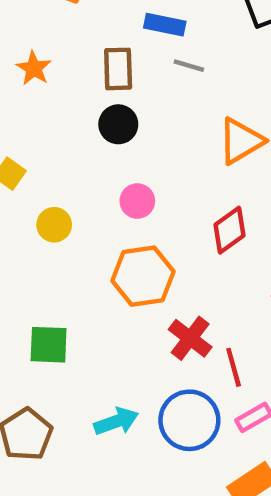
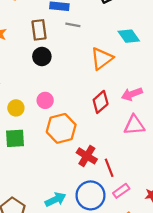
pink circle: (137, 201) -> (45, 100), moved
green square: (49, 345) -> (15, 138), moved

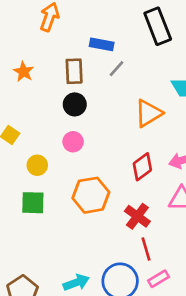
gray line: (73, 25) -> (116, 69), turned -64
pink circle: (45, 100) -> (73, 142), moved
red cross: (87, 156) -> (137, 216), moved

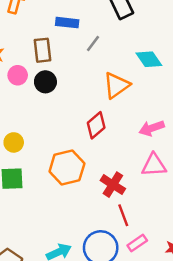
gray line: (116, 69) -> (93, 44), moved
pink circle: (73, 142) -> (18, 75), moved
red diamond: (142, 167) -> (96, 125), moved

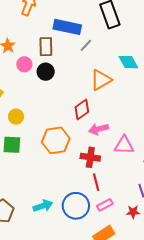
blue rectangle: (67, 23) -> (67, 27), size x1.5
pink arrow: (152, 128) -> (98, 129), moved
red cross: (113, 185) -> (90, 157), turned -30

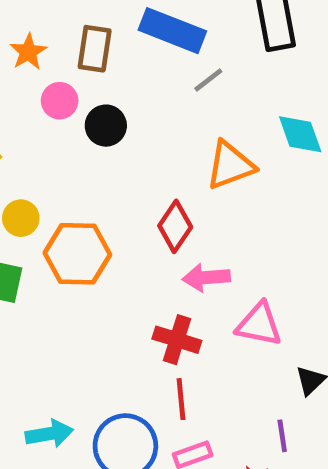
brown rectangle: (46, 47) -> (95, 49), moved
red diamond: (82, 110) -> (175, 226), turned -30
orange hexagon: (56, 140) -> (77, 254), moved

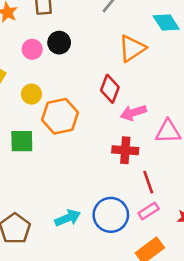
pink circle: (60, 101) -> (32, 49), moved
yellow circle: (21, 218) -> (31, 94), moved
red line: (181, 399) -> (148, 182), moved

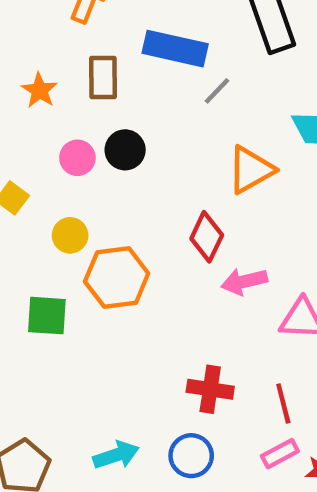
red cross: (125, 150) -> (210, 389), moved
red line: (148, 182) -> (283, 404), moved
pink rectangle: (149, 211) -> (280, 454), moved
blue circle: (111, 215) -> (191, 456), size x0.7

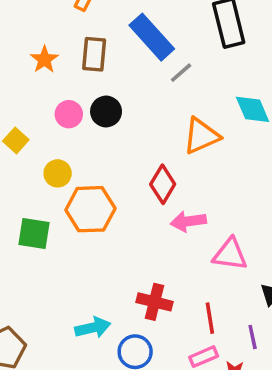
blue rectangle: (175, 49) -> (152, 37), turned 30
cyan arrow: (116, 455) -> (93, 328), moved

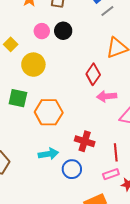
yellow circle: (58, 173) -> (33, 65), size x1.5
orange hexagon: (90, 209) -> (49, 112), moved

